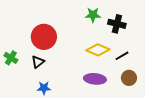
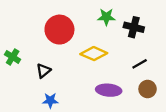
red circle: (44, 37) -> (59, 30), moved
yellow diamond: (98, 50) -> (94, 54), moved
green cross: (11, 58) -> (13, 57), moved

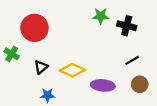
red circle: (59, 30) -> (34, 28), moved
yellow diamond: (94, 54) -> (72, 70), moved

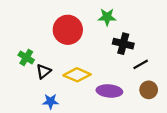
black cross: (127, 26) -> (123, 44), moved
red circle: (34, 28) -> (68, 30), moved
green cross: (12, 54) -> (26, 57), moved

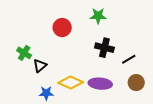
red circle: (68, 30) -> (62, 28), size x0.7
black cross: (123, 44) -> (104, 48), moved
yellow diamond: (77, 75) -> (71, 83), moved

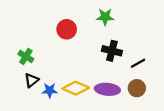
black triangle: (40, 66) -> (32, 80), moved
brown circle: (136, 83) -> (137, 88), moved
blue star: (46, 93) -> (50, 90), moved

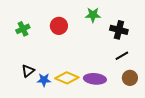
black cross: (112, 51) -> (119, 30), moved
green cross: (26, 56) -> (23, 29), moved, turned 32
brown circle: (137, 88) -> (130, 78), moved

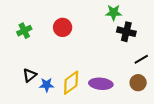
green star: (93, 15) -> (114, 13), moved
black line: (122, 56) -> (141, 59), moved
yellow diamond: (67, 78) -> (71, 83), turned -60

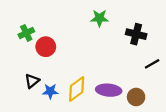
green star: (114, 13) -> (99, 18), moved
red circle: (63, 27) -> (46, 47), moved
brown circle: (138, 83) -> (136, 97), moved

